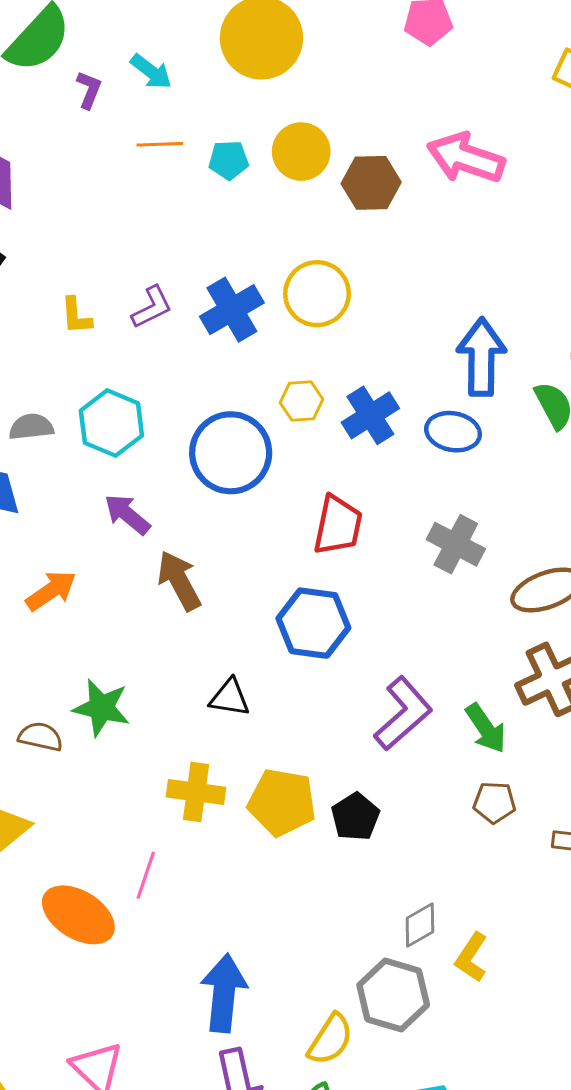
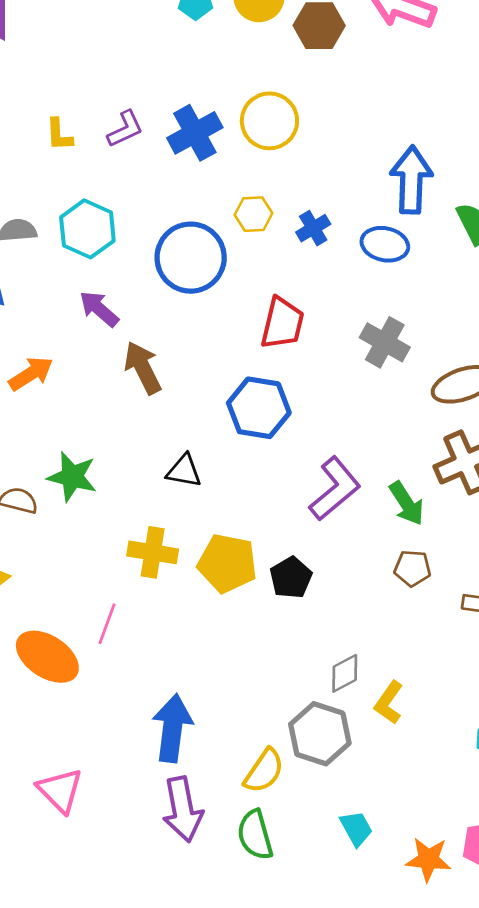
blue cross: (370, 415) -> (313, 228), size x0.7

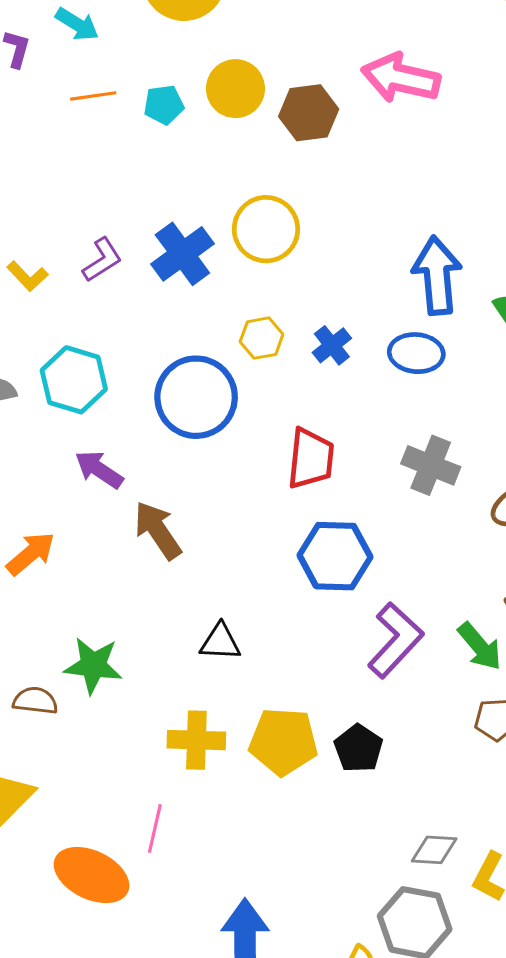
yellow L-shape: (59, 135) -> (27, 276), turned -33
blue hexagon: (259, 408) -> (335, 556), moved
gray diamond: (345, 673) -> (434, 850), turned 39

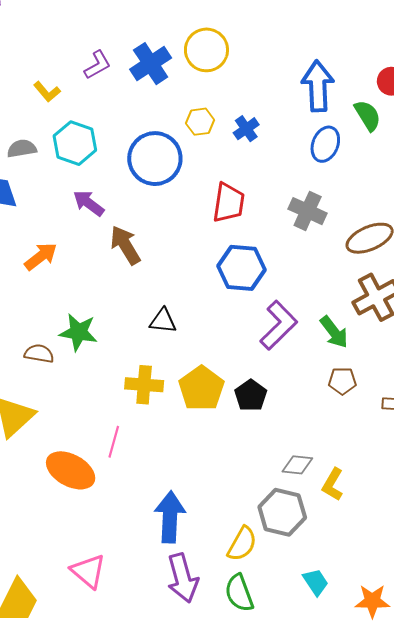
yellow L-shape: (27, 276) -> (47, 92), moved
blue ellipse: (416, 353) -> (325, 144), moved, turned -76
yellow pentagon: (283, 741) -> (201, 388), turned 30

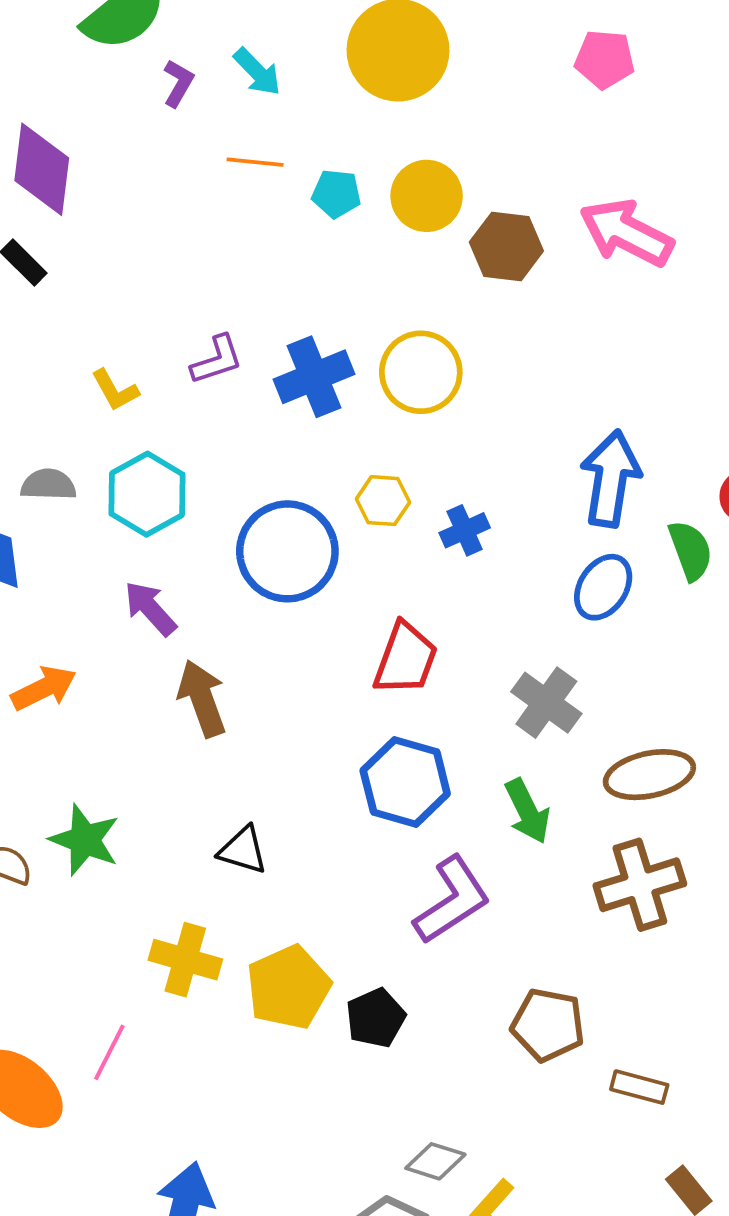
green arrow: (334, 332) -> (527, 811), moved
brown pentagon: (342, 381) -> (548, 1025), size x1.4

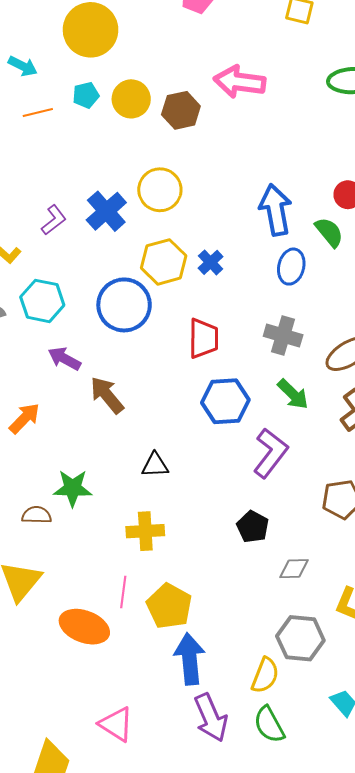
cyan pentagon: (336, 194) -> (86, 95), moved
yellow hexagon: (383, 501) -> (164, 262), size x1.6
yellow pentagon: (288, 987) -> (169, 606), moved
gray diamond: (435, 1161) -> (294, 569), moved

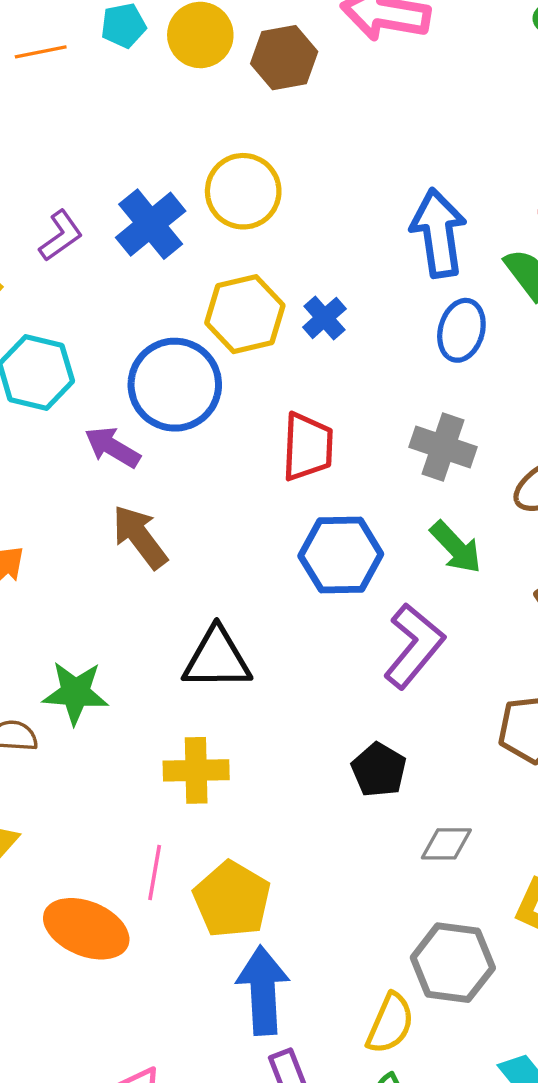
purple arrow: (64, 359) -> (112, 447), moved
black triangle: (155, 465) -> (217, 659), size x1.5

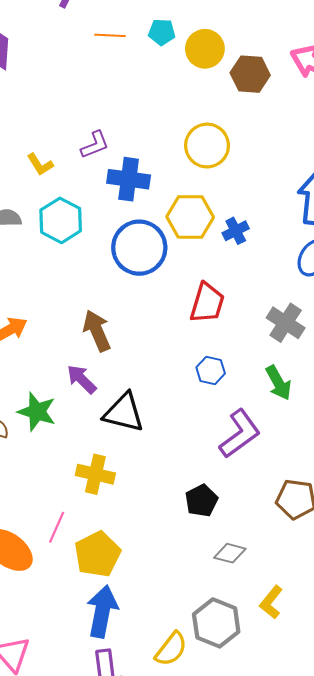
blue cross: (151, 224) -> (129, 179), moved, turned 33
purple arrow: (112, 447) -> (82, 379), moved
blue hexagon: (341, 555) -> (211, 370), size x0.6

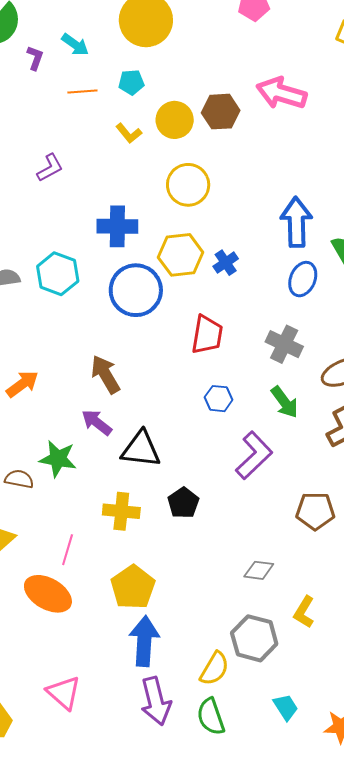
yellow circle: (205, 49) -> (175, 120), moved
purple L-shape: (95, 145) -> (50, 168), moved
yellow L-shape: (40, 164) -> (129, 133), moved
black pentagon: (201, 501) -> (183, 503), moved
pink line: (57, 527) -> (68, 550), moved

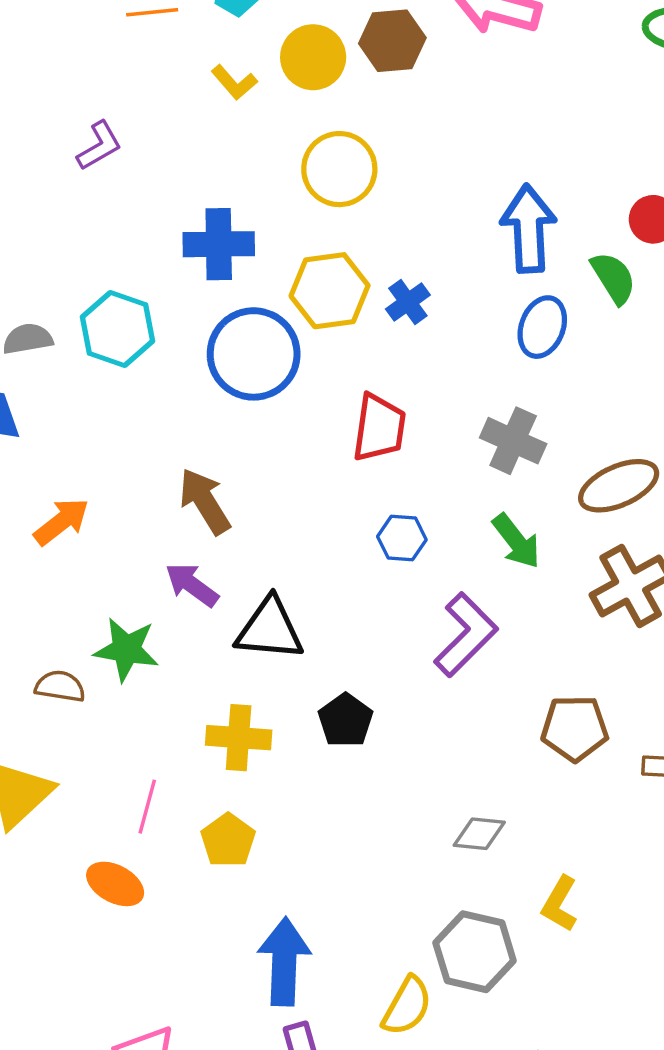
yellow pentagon: (133, 587) -> (228, 840), moved, size x0.7
orange ellipse: (48, 594) -> (115, 884), size x0.7

